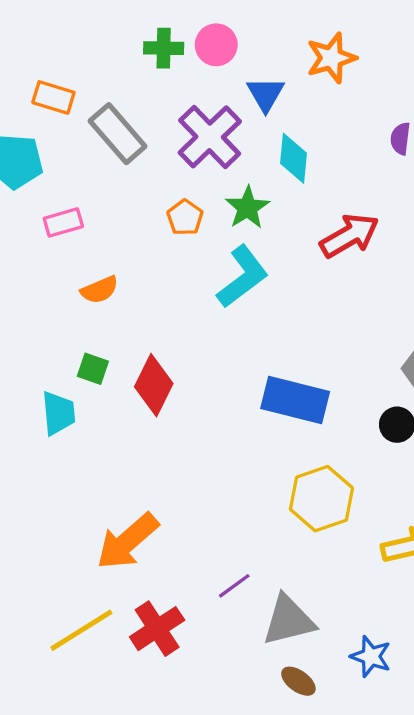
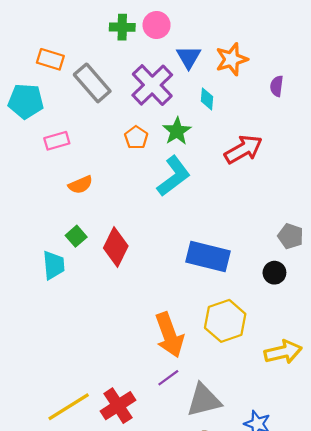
orange star: (331, 58) -> (232, 59), moved
cyan diamond: (294, 158) -> (207, 99), size x0.7
green square: (93, 369) -> (76, 236), turned 30
orange arrow: (127, 541) -> (169, 335), moved, turned -69

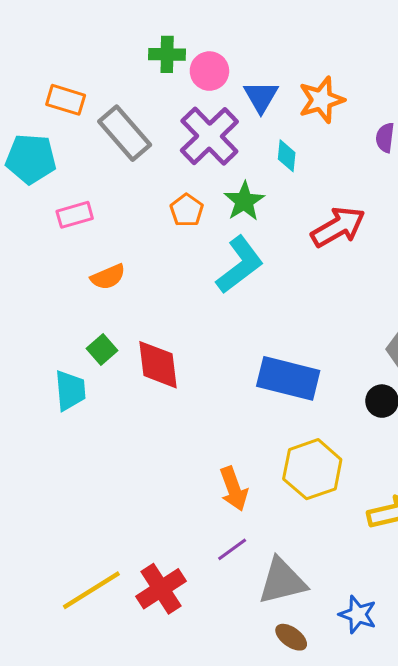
pink circle: (157, 25) -> (209, 71), moved
red diamond: (116, 247) -> (158, 365), turned -33
orange arrow: (169, 335) -> (234, 489), size x0.7

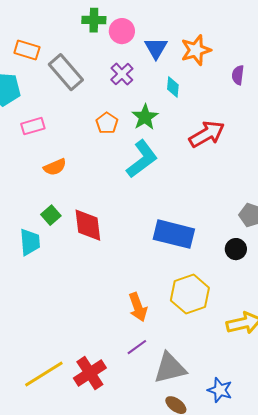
purple cross: (209, 136) -> (122, 74), size x0.6

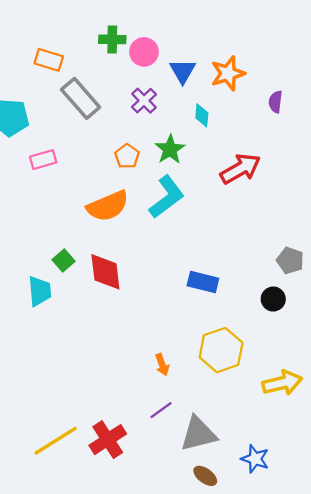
orange rectangle: (27, 50) -> (49, 60), moved
orange semicircle: (55, 167) -> (108, 206), moved, size x1.6
blue rectangle: (174, 234) -> (203, 282), size x0.7
orange arrow: (138, 307) -> (162, 365), size x0.7

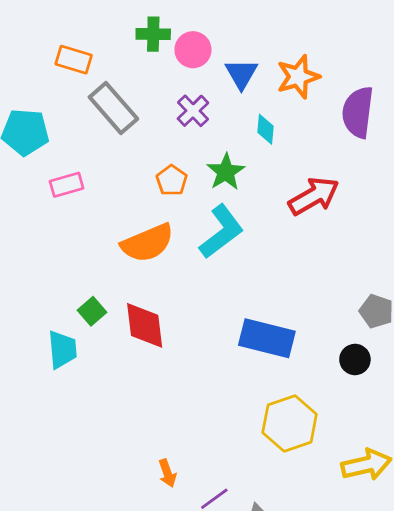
purple semicircle: (275, 102) -> (358, 112), size x1.8
blue rectangle: (203, 282) -> (267, 338), size x1.4
orange arrow: (162, 365) -> (167, 473), moved

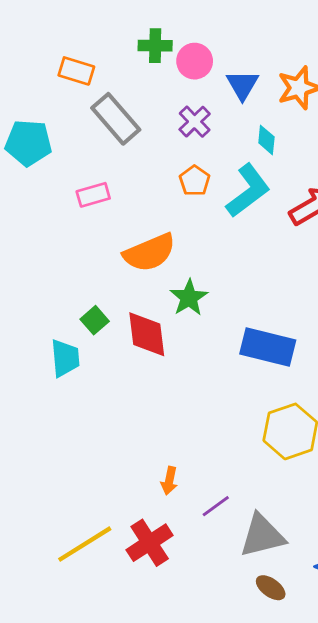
green star: (226, 172) -> (189, 298), moved
orange pentagon: (172, 180) -> (195, 181), moved
pink rectangle: (67, 185) -> (93, 195), moved
cyan L-shape: (221, 232) -> (248, 191), moved
orange arrow: (167, 473) -> (169, 481), turned 32

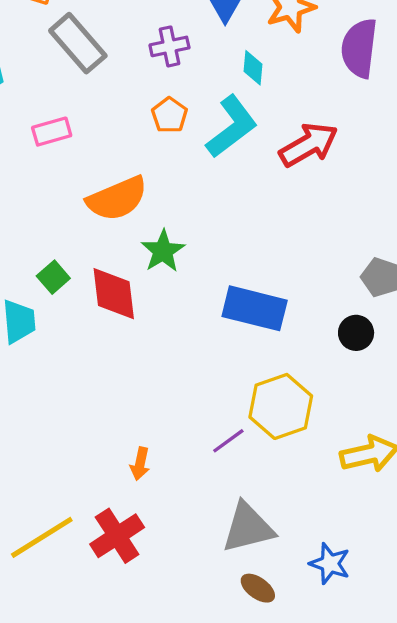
purple cross: (195, 122) -> (169, 46), turned 32
purple line: (216, 506) -> (228, 441), moved

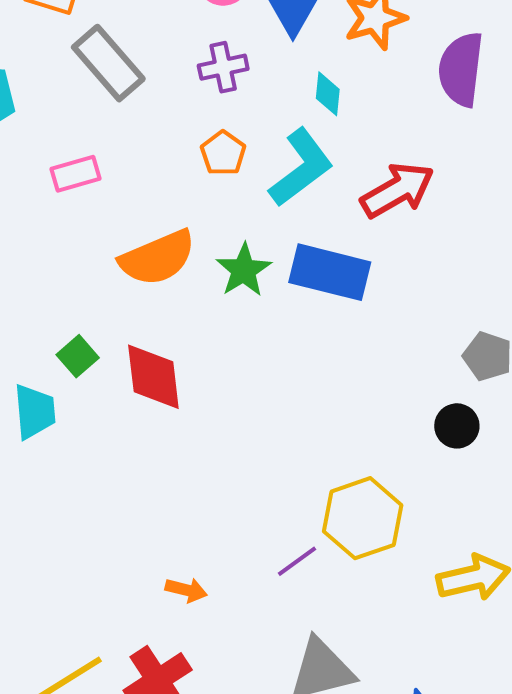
green star: (163, 251) -> (244, 270), moved
blue rectangle: (255, 308) -> (330, 272), moved
orange arrow: (140, 464) -> (186, 590), turned -88

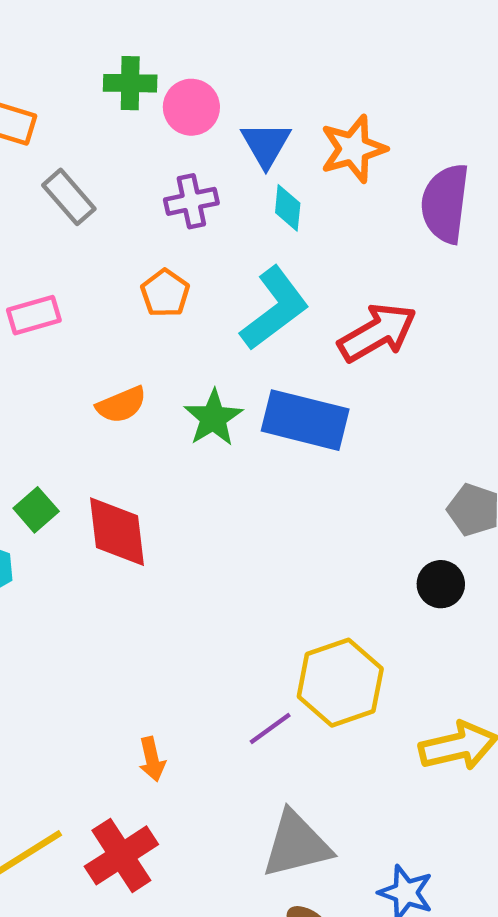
gray rectangle: (108, 63) -> (69, 197), size x0.7
cyan diamond: (328, 94) -> (288, 208), moved
orange pentagon: (223, 153) -> (165, 293), moved
orange semicircle: (158, 258) -> (121, 405), size x0.6
orange arrow: (186, 590) -> (152, 759), turned 63

